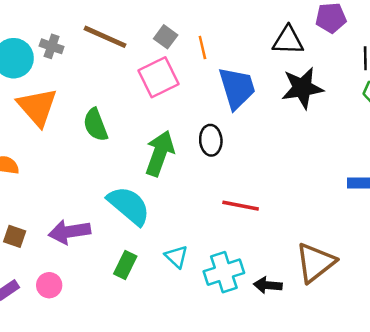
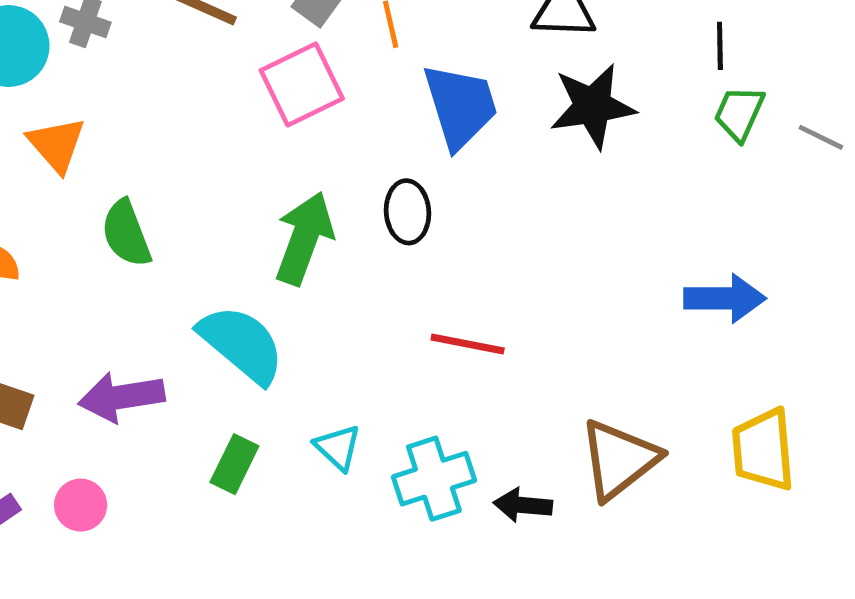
orange triangle: (37, 107) -> (57, 145), size x0.7
green semicircle: (96, 125) -> (126, 233), moved

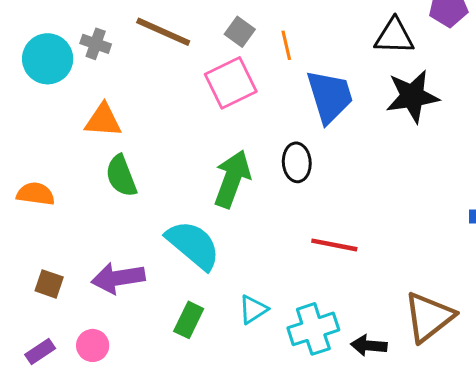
orange triangle: (57, 145) -> (103, 120), moved, turned -45
cyan triangle: (338, 447) -> (253, 309), turned 44

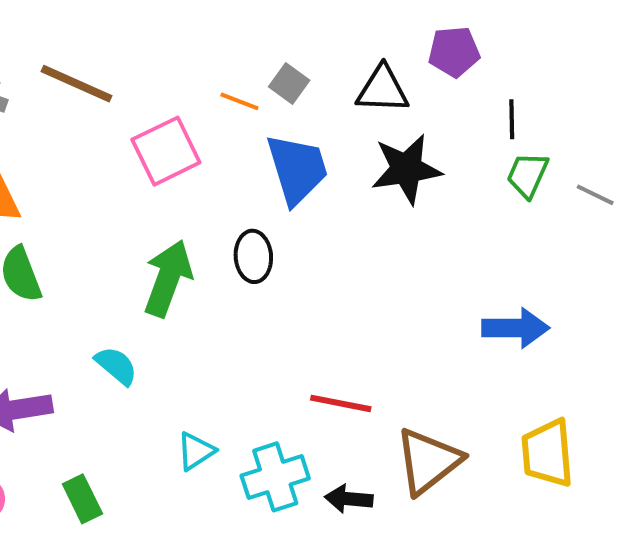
gray square: (240, 32) -> (289, 84), moved
orange line: (286, 45) -> (239, 101), turned -56
cyan semicircle: (193, 245) -> (116, 366), size x0.6
red line: (334, 245) -> (341, 403), moved
green rectangle: (189, 320) -> (82, 499), moved, turned -52

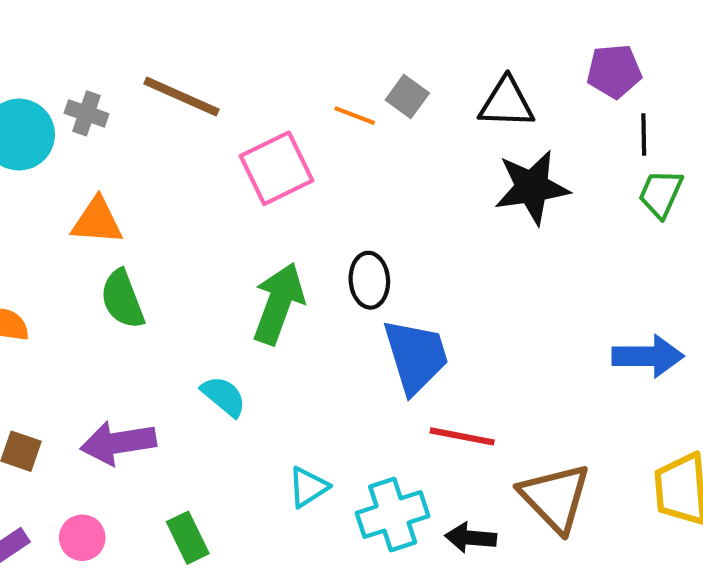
purple pentagon: (454, 52) -> (614, 71), moved
blue trapezoid: (297, 169) -> (416, 356), moved
brown triangle: (428, 461) -> (555, 498), turned -36

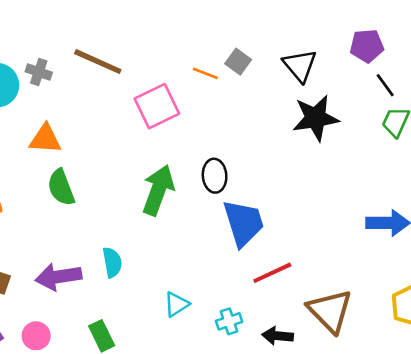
black triangle: (507, 103) -> (300, 65), turned 48
black line: (644, 135) -> (385, 85), turned -35
cyan semicircle: (224, 396) -> (112, 262), moved, turned 40
red line: (462, 436) -> (272, 273), turned -36
cyan cross: (393, 514) -> (229, 321), size x0.6

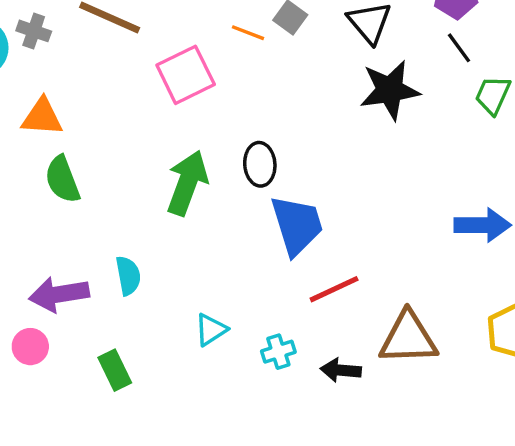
black line: (385, 85) -> (459, 48), moved
brown triangle: (330, 311) -> (408, 338), turned -48
pink circle: (36, 336) -> (30, 347), moved

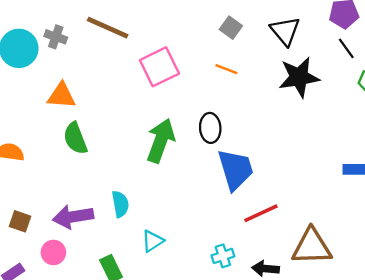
orange line: (248, 33) -> (226, 69), moved
cyan triangle: (211, 330) -> (153, 241), moved

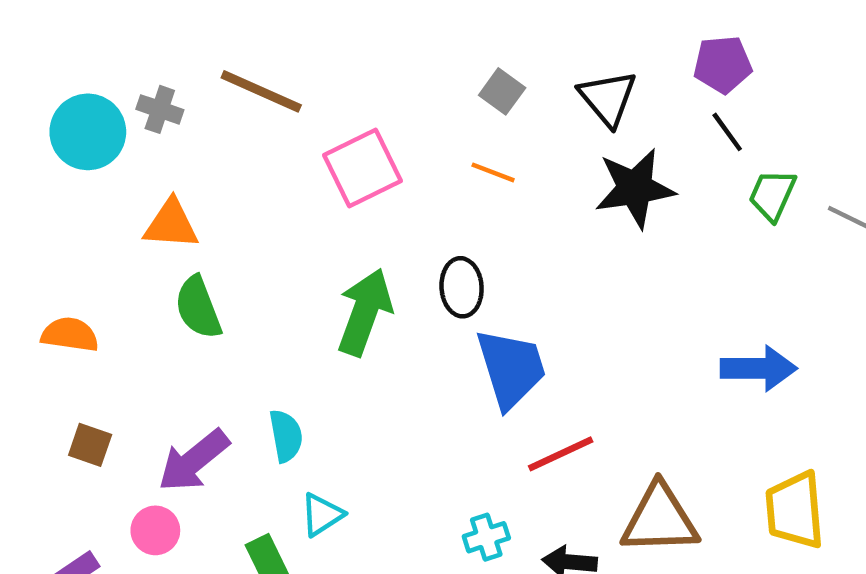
purple arrow: (73, 217) -> (194, 461), turned -30
brown square: (20, 221) -> (90, 445), moved
cyan triangle: (153, 241) -> (322, 515), moved

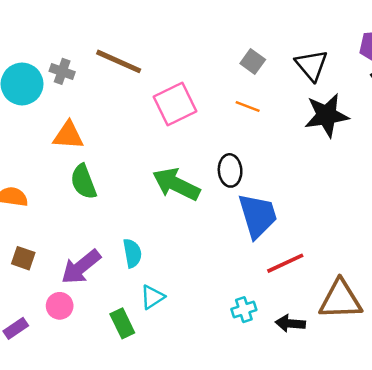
green arrow: (365, 312) -> (176, 184), turned -84

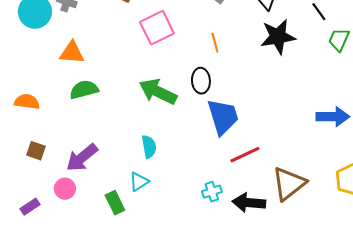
orange line: (248, 107) -> (215, 43), moved, turned 54
green semicircle: (83, 182) -> (84, 90), turned 96
cyan semicircle: (132, 253) -> (149, 147), moved
brown triangle: (340, 300) -> (289, 184), turned -36
black arrow: (290, 323) -> (249, 203), size x1.4

